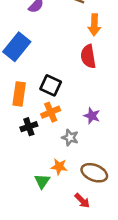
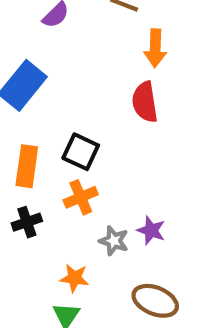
purple star: (92, 116) -> (151, 230), moved
black cross: (29, 127) -> (27, 222), moved
orange star: (59, 167) -> (74, 278), moved

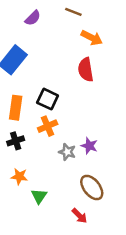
orange arrow: (155, 48) -> (92, 38), turned -65
orange star: (74, 278) -> (19, 176), moved
brown ellipse: (155, 301) -> (92, 188), turned 30

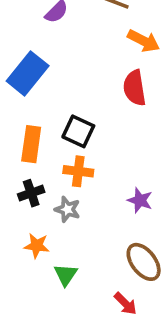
orange cross: (48, 126) -> (78, 171), turned 30
gray star: (67, 152) -> (67, 209), moved

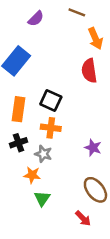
orange arrow: (144, 41) -> (95, 38), turned 40
orange star: (37, 246) -> (32, 175), moved

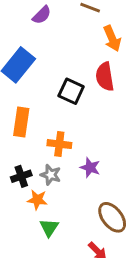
black square: (51, 101) -> (71, 91), moved
black cross: (19, 143) -> (21, 176), moved
purple star: (93, 148) -> (90, 167), moved

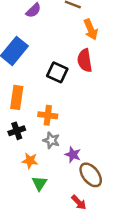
purple star: (90, 167) -> (73, 155), moved
gray star: (51, 175) -> (51, 140), moved
black cross: (21, 176) -> (17, 131), moved

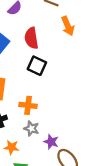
red semicircle: (85, 60) -> (31, 38), moved

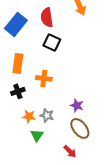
gray star: (31, 128) -> (47, 115), moved
purple star: (51, 142) -> (77, 105), moved

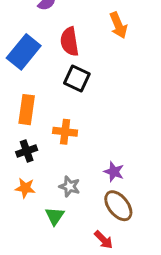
orange star: (29, 116) -> (25, 188), moved

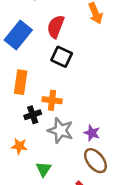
red semicircle: (70, 42) -> (56, 27), turned 30
black cross: (27, 151) -> (33, 115), moved
gray star: (70, 186) -> (60, 130), moved, size x1.5

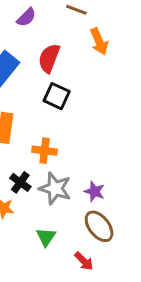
black cross: (33, 115) -> (20, 182), moved, turned -35
green triangle: (44, 169) -> (46, 237), moved

